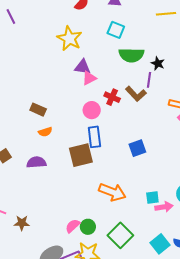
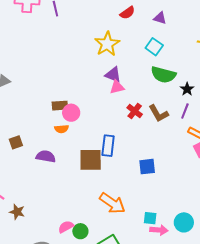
purple line: (149, 80) -> (185, 111), moved
brown rectangle: (38, 110) -> (60, 106), turned -42
pink circle: (92, 110) -> (71, 113), moved

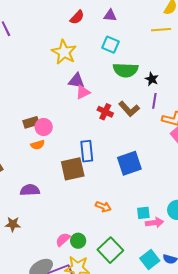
purple semicircle: (46, 156) -> (30, 190), moved
blue square: (147, 167) -> (129, 163), size x1.4
orange arrow: (112, 203) -> (103, 207), size x0.6
brown star: (17, 212) -> (13, 224), moved

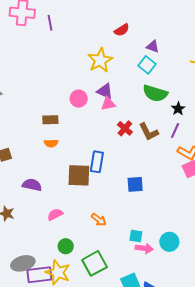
purple triangle: (110, 15) -> (153, 46), moved
pink circle: (44, 127) -> (79, 99), moved
blue square: (129, 163) -> (135, 184), size x0.7
pink semicircle: (63, 239) -> (55, 214), moved

